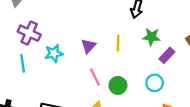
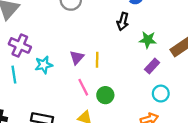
green star: (151, 37) -> (148, 40), moved
yellow line: (118, 43) -> (97, 60), moved
cyan circle: (155, 83) -> (161, 94), moved

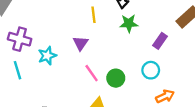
green star: (148, 40) -> (129, 23), moved
yellow line: (97, 60) -> (93, 15), moved
cyan circle: (161, 94) -> (151, 70), moved

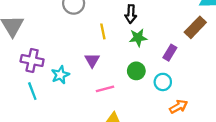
pink line: (92, 73) -> (105, 89), turned -66
green circle: (116, 78) -> (136, 71), moved

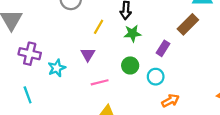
yellow line: (103, 31) -> (99, 27), turned 40
cyan line: (32, 91) -> (28, 95), moved

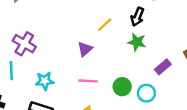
purple cross: (30, 54) -> (24, 44), moved
green circle: (130, 65) -> (122, 87), moved
cyan star: (57, 68) -> (45, 81), moved

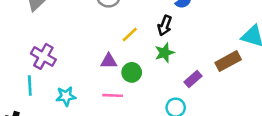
green star: (137, 42) -> (165, 53), turned -30
purple triangle: (85, 49) -> (109, 61), turned 42
green circle: (122, 87) -> (132, 72), moved

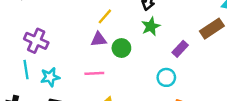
yellow line: (130, 34) -> (105, 16), moved
pink line: (113, 95) -> (94, 73), moved
cyan star: (66, 96) -> (50, 77), moved

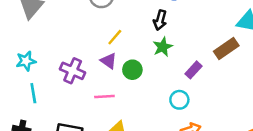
purple triangle: (99, 39) -> (109, 61), turned 42
purple cross: (36, 41) -> (73, 71), moved
cyan star: (50, 77) -> (26, 61), moved

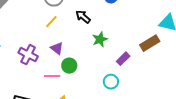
black arrow: (160, 20) -> (83, 17), moved, turned 112
yellow line: (115, 37) -> (51, 22), moved
green circle: (132, 70) -> (69, 66), moved

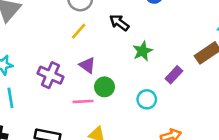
cyan circle: (111, 82) -> (147, 99), moved

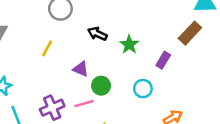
black arrow: (119, 23) -> (97, 34), moved
yellow line: (79, 31) -> (47, 48), moved
purple cross: (50, 75) -> (52, 108), moved, turned -35

